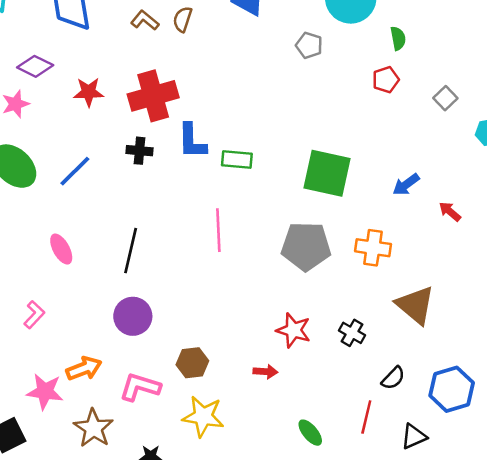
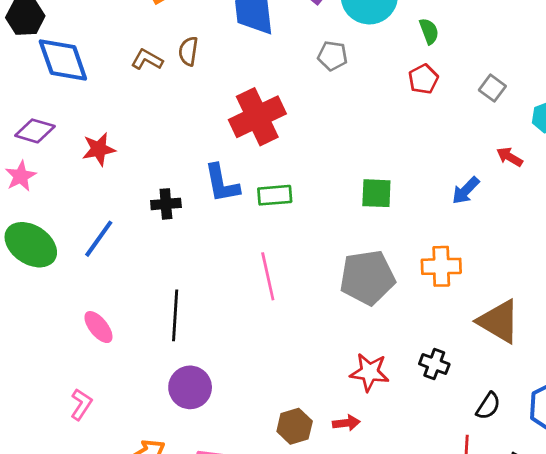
red cross: (153, 96) -> (257, 117), moved
green square: (327, 173) -> (376, 193), size x0.6
red arrow: (450, 211) -> (510, 157), moved
brown hexagon: (192, 363) -> (295, 426), moved

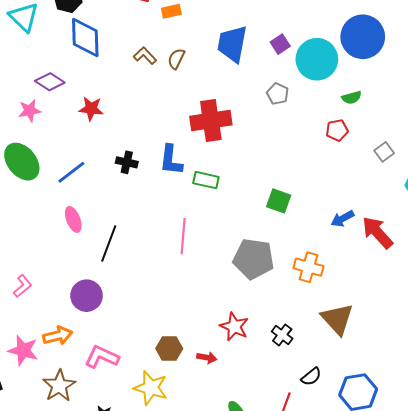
green semicircle: (429, 31) -> (352, 97), turned 78
red arrow: (510, 157) -> (377, 232), moved, size x1.8
pink ellipse: (98, 327) -> (73, 219), moved
purple circle: (190, 387) -> (87, 296), moved

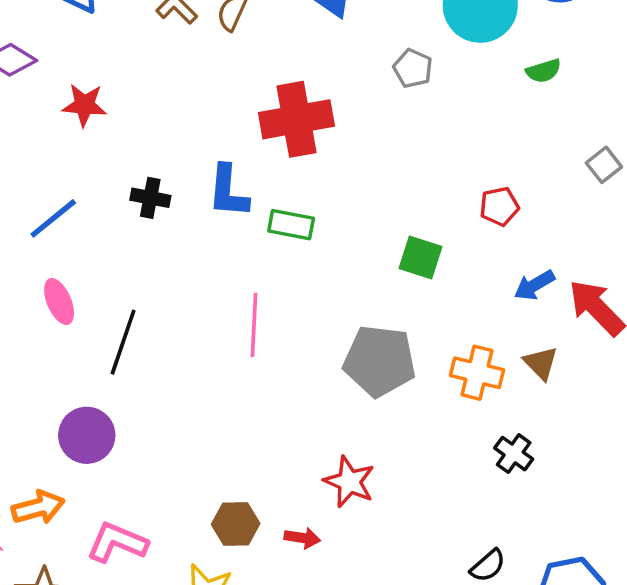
red pentagon: (337, 130) -> (499, 206), moved
brown triangle: (337, 319) -> (541, 363), moved, size x0.6
black cross: (282, 335) -> (514, 454), moved

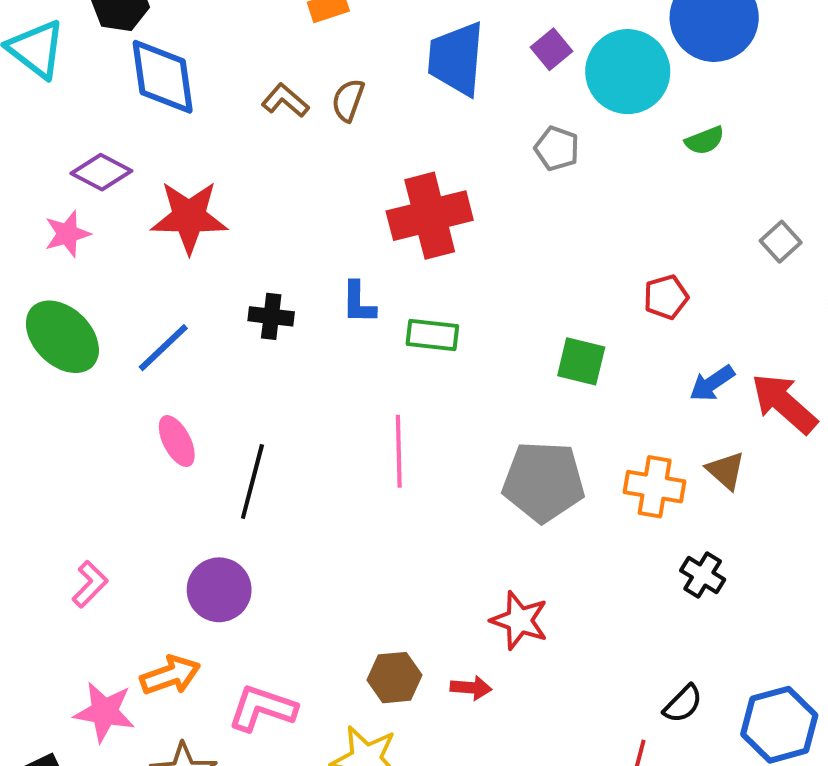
red star: (84, 105) -> (189, 217), size x1.5
blue L-shape: (228, 191) -> (358, 303), size x0.7

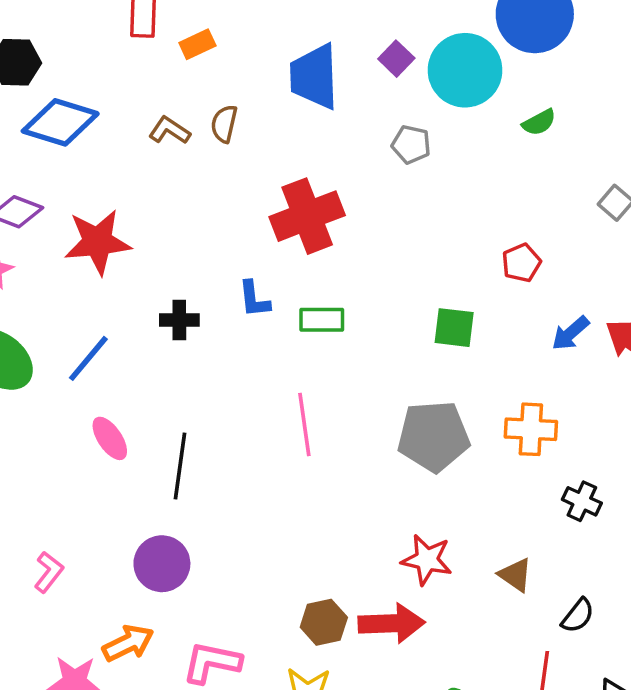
blue diamond: (163, 77) -> (60, 122), turned -58
brown triangle: (726, 471) -> (515, 575), moved
red arrow: (471, 688) -> (392, 623), size x1.8

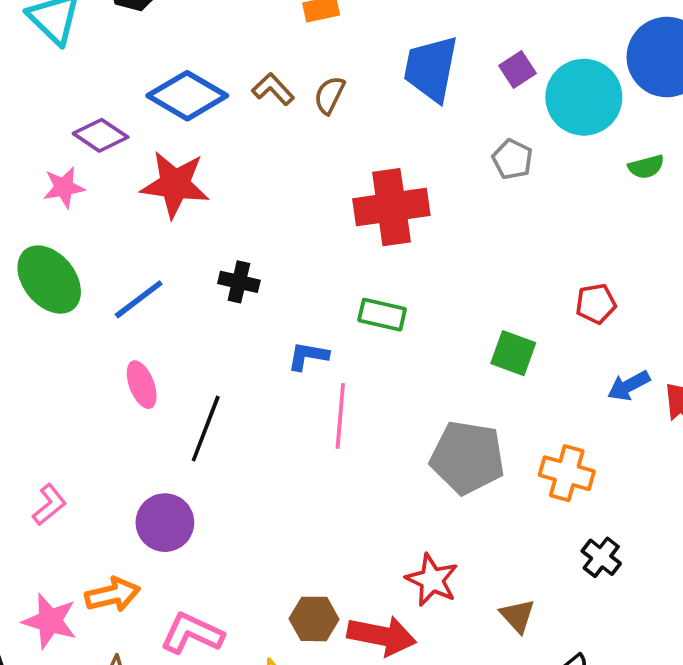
blue diamond: (60, 122) -> (187, 96), moved
blue L-shape: (254, 299) -> (308, 356), moved, turned 93

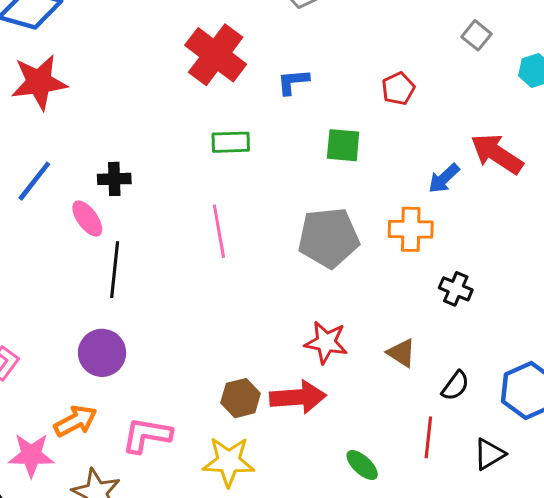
red cross: (391, 207) -> (216, 55), turned -30
black cross: (239, 282) -> (114, 179), moved
blue L-shape: (308, 356) -> (293, 82), moved
pink ellipse: (142, 385) -> (87, 219), moved
blue arrow: (629, 386) -> (444, 178), moved

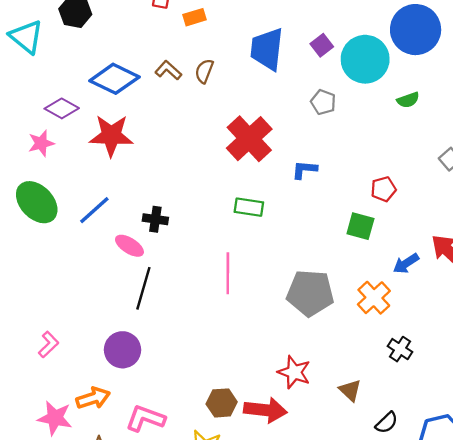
green square: (343, 145) -> (360, 226), moved
pink ellipse: (87, 219) -> (129, 246), turned -32
orange cross: (411, 229) -> (374, 298), turned 36

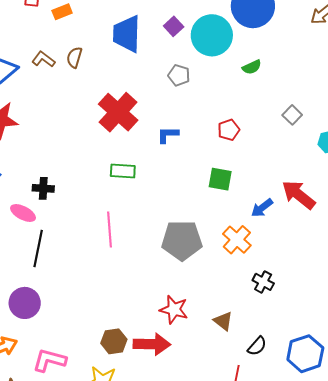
red pentagon: (383, 189) -> (229, 130), moved

